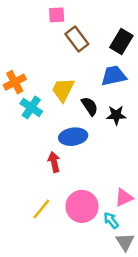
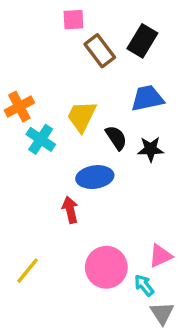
black rectangle: (121, 42) -> (142, 41), moved
yellow line: (41, 209) -> (28, 271), moved

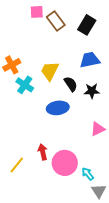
pink square: (73, 20) -> (37, 12), moved
brown rectangle: (100, 51) -> (56, 21), moved
red arrow: (70, 210) -> (43, 152), moved
pink triangle: (160, 256) -> (98, 129), moved

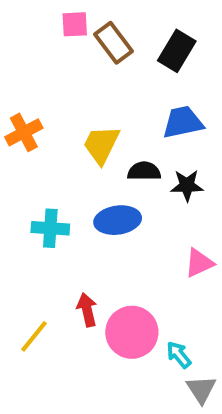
black semicircle: (71, 84) -> (144, 171), turned -56
cyan cross: (25, 85) -> (50, 228), moved, turned -30

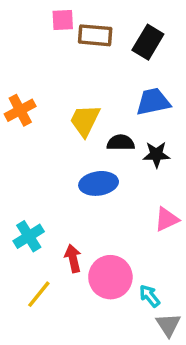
brown rectangle: (114, 43) -> (95, 35), turned -48
cyan cross: (50, 228) -> (29, 236), moved, turned -36
yellow line: (34, 336) -> (39, 294), moved

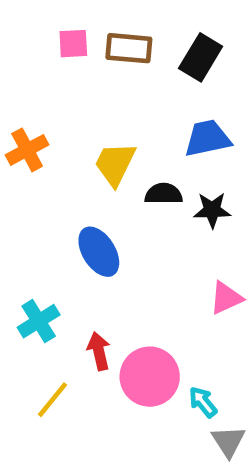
pink square: (63, 20) -> (73, 44), moved
blue ellipse: (99, 183) -> (99, 252), moved, turned 66

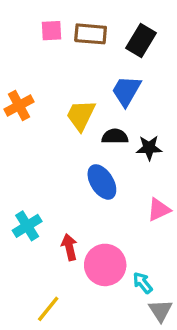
blue trapezoid: (208, 138) -> (126, 91), moved, turned -48
blue ellipse: (99, 252) -> (102, 182), moved
yellow line: (53, 400) -> (48, 309), moved

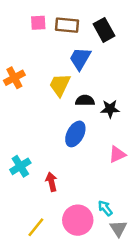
black rectangle: (141, 40) -> (104, 30), turned -60
blue trapezoid: (126, 91) -> (80, 59), moved
blue ellipse: (102, 182) -> (75, 134), turned 60
pink circle: (105, 265) -> (78, 220), moved

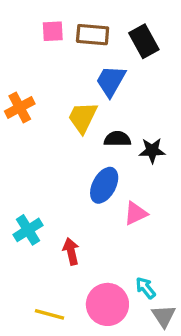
pink triangle: (117, 154) -> (136, 213), moved
yellow line: (36, 227) -> (50, 314), turned 66

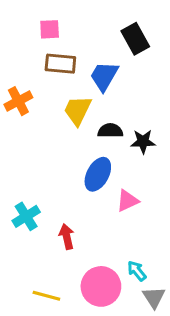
brown rectangle: (93, 35) -> (60, 64), moved

